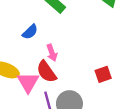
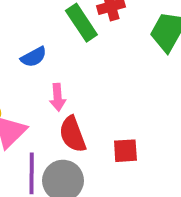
red semicircle: (47, 72) -> (73, 134), moved

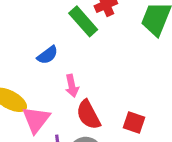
red square: (125, 151) -> (134, 122), turned 30

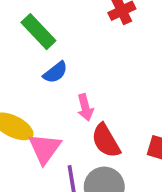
green rectangle: (83, 21) -> (38, 32), moved

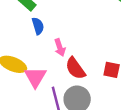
blue semicircle: (55, 72) -> (38, 26), turned -63

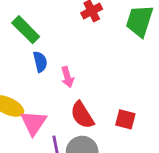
pink arrow: (60, 47) -> (67, 77), moved

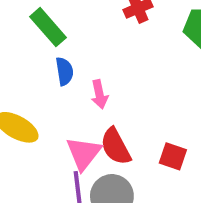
pink triangle: (34, 123) -> (84, 153), moved

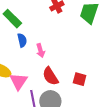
pink triangle: (84, 153) -> (19, 81), moved

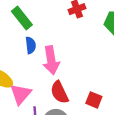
pink arrow: (40, 51) -> (51, 60), size x1.6

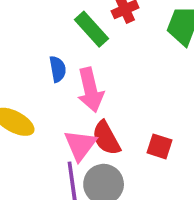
green rectangle: (22, 18) -> (91, 29), moved
pink triangle: (21, 94) -> (80, 145), moved

